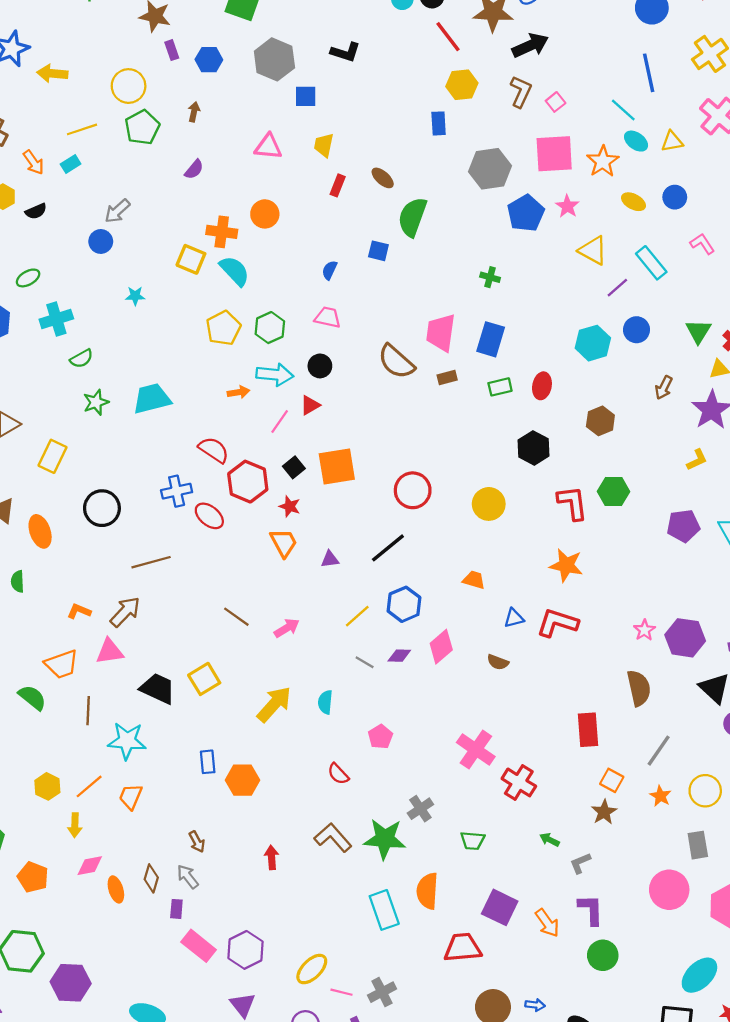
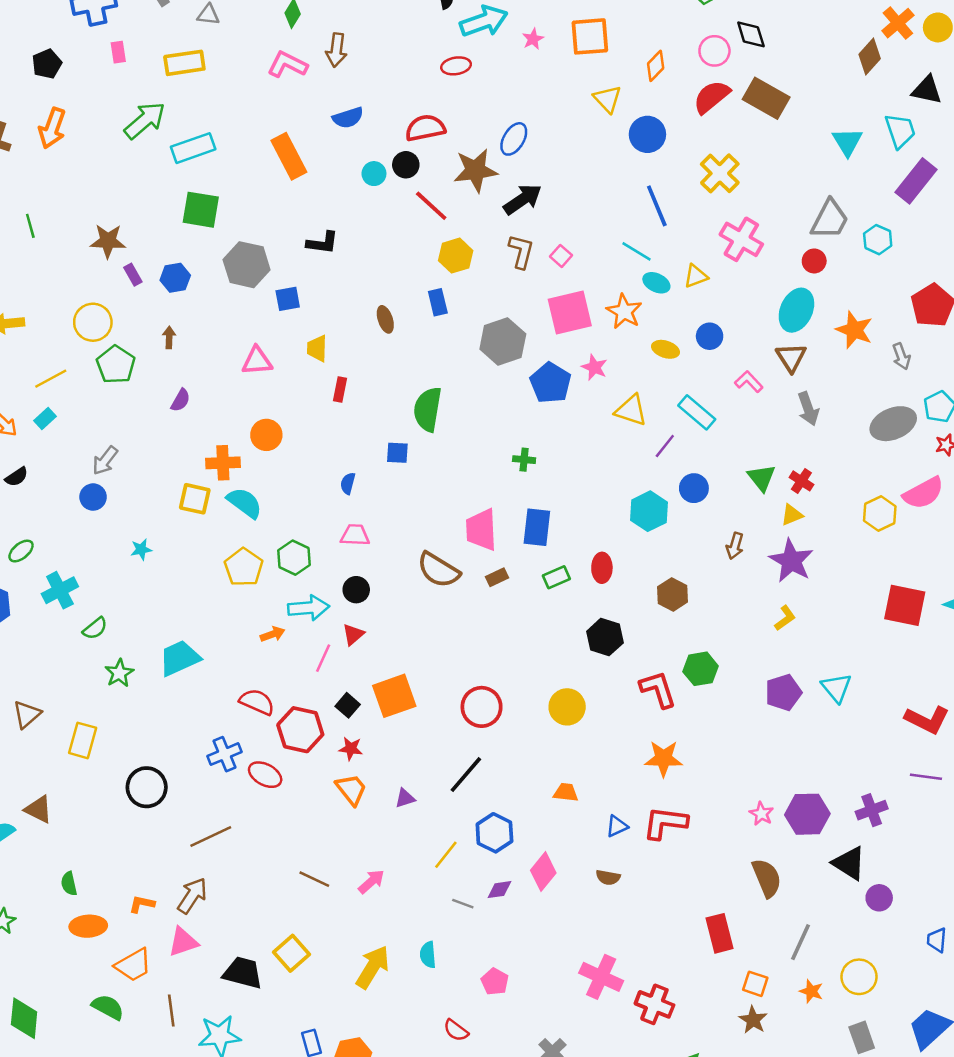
brown ellipse: (383, 178) -> (385, 319), moved, turned 40
orange ellipse: (40, 531) -> (88, 926), moved, turned -64

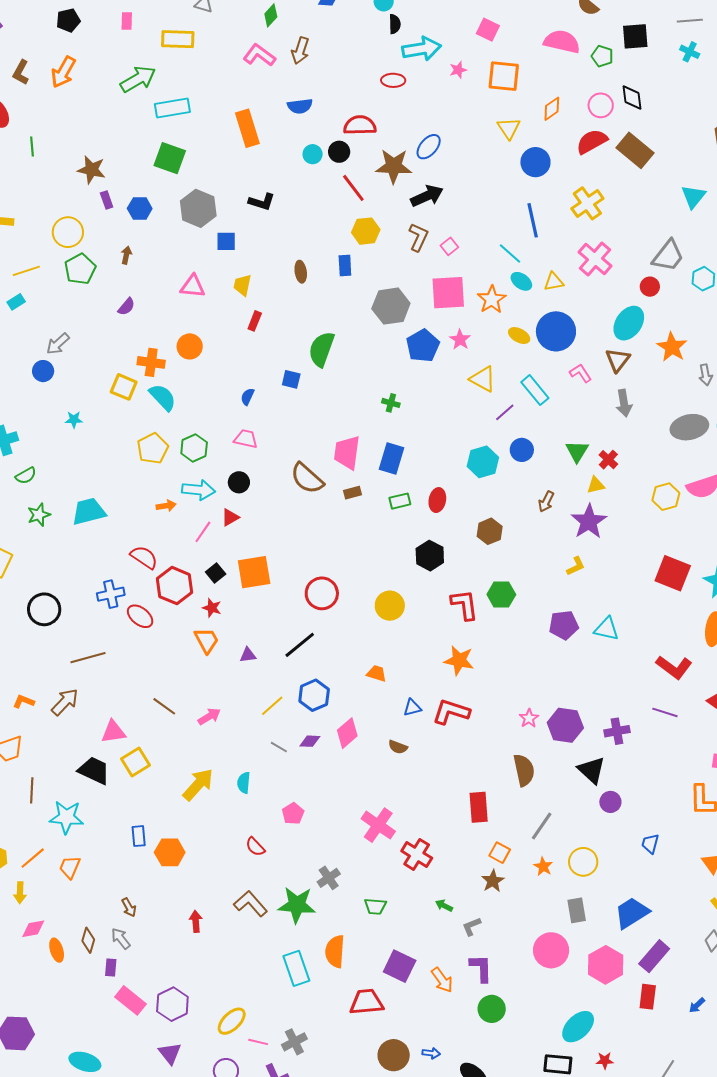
blue circle: (710, 336) -> (556, 331), size x1.8
cyan triangle: (836, 688) -> (607, 629), turned -48
pink triangle: (183, 942) -> (113, 732), moved

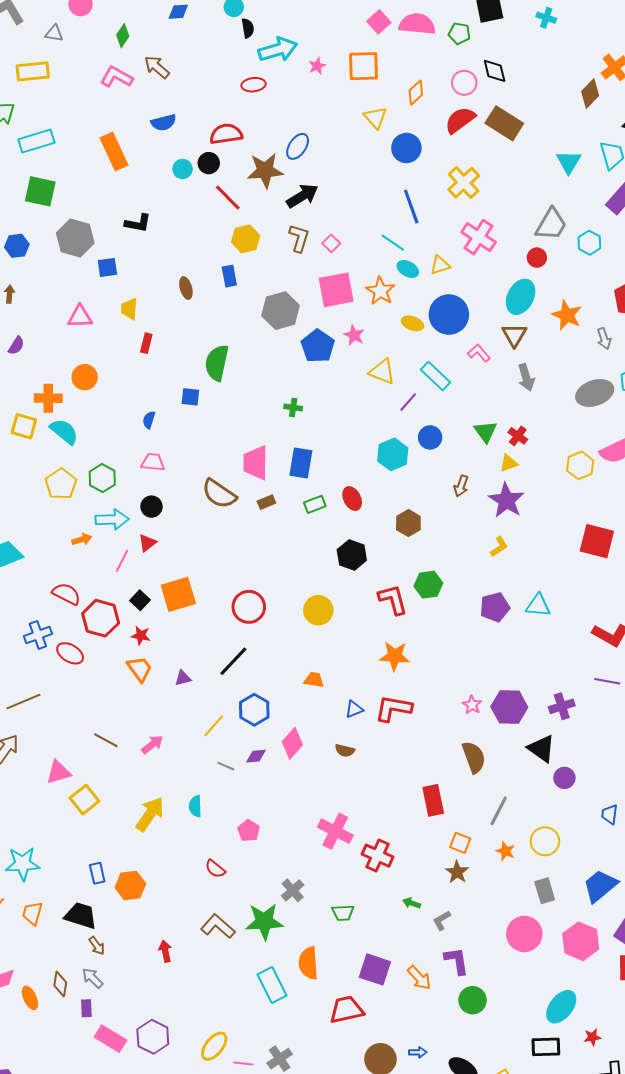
pink square: (488, 30) -> (379, 22), moved, turned 30
brown arrow: (300, 51) -> (157, 67), turned 120
red ellipse: (437, 500) -> (352, 499), turned -30
black trapezoid: (94, 770) -> (81, 915), moved

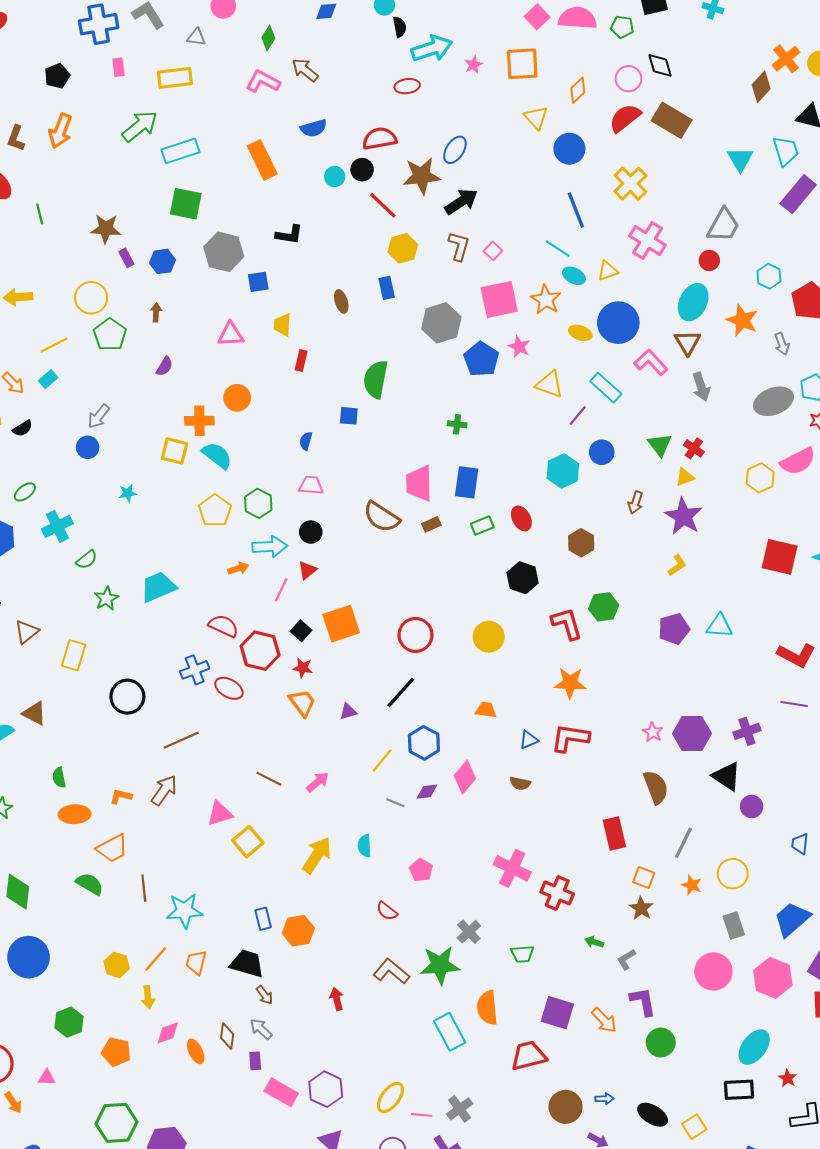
cyan hexagon: (589, 243) -> (769, 276), moved
pink L-shape: (479, 353) -> (651, 362), size x1.4
red star: (592, 1037) -> (788, 1078), turned -30

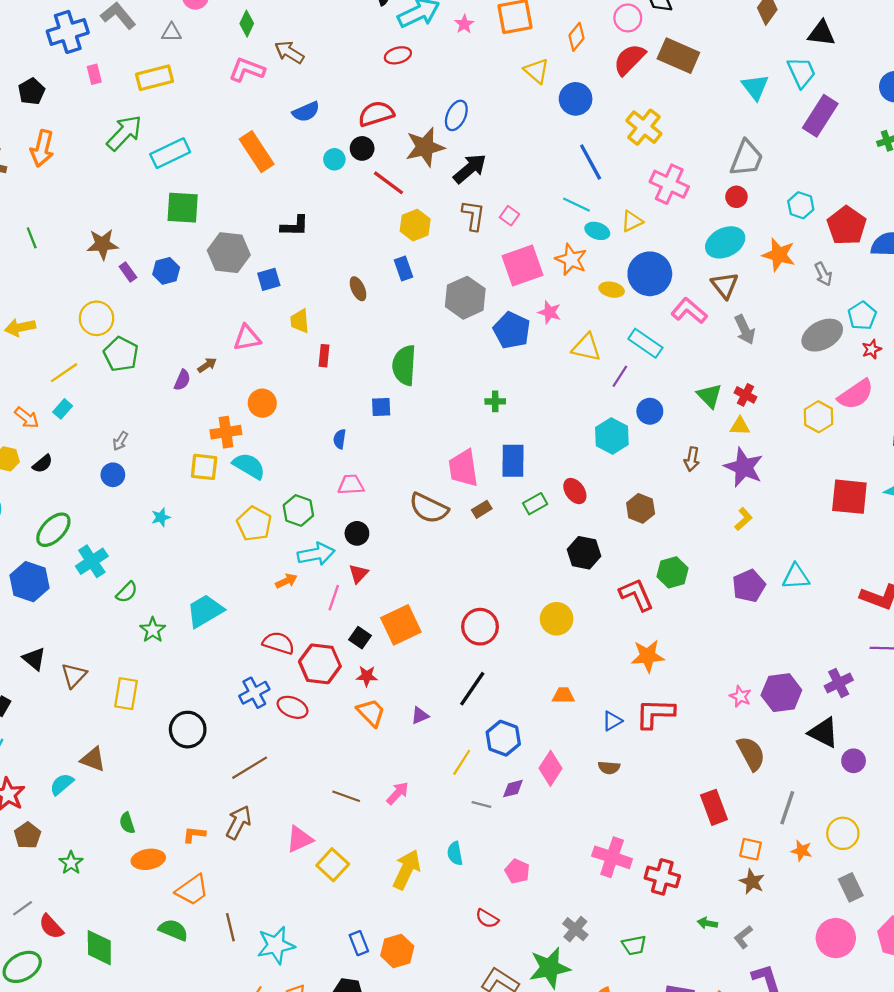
cyan ellipse: (693, 302) -> (725, 242), turned 45
brown arrow: (156, 312) -> (207, 365), moved, turned 60
gray arrow: (99, 416) -> (120, 441), size x0.7
yellow triangle: (685, 477) -> (740, 426), turned 30
green ellipse: (25, 492) -> (53, 530), size x1.6

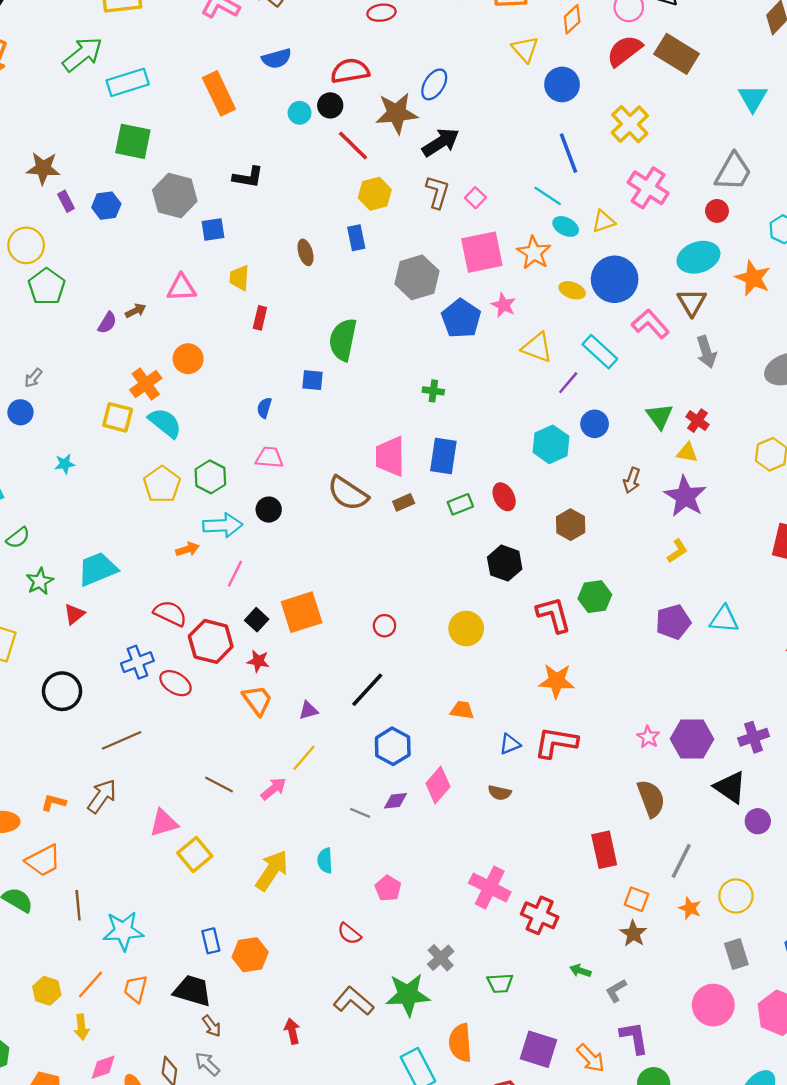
orange cross: (226, 432) -> (146, 384), turned -36
red triangle: (358, 574) -> (74, 614), moved
red circle: (480, 627) -> (384, 626), size x0.6
yellow line: (462, 762) -> (304, 758), moved

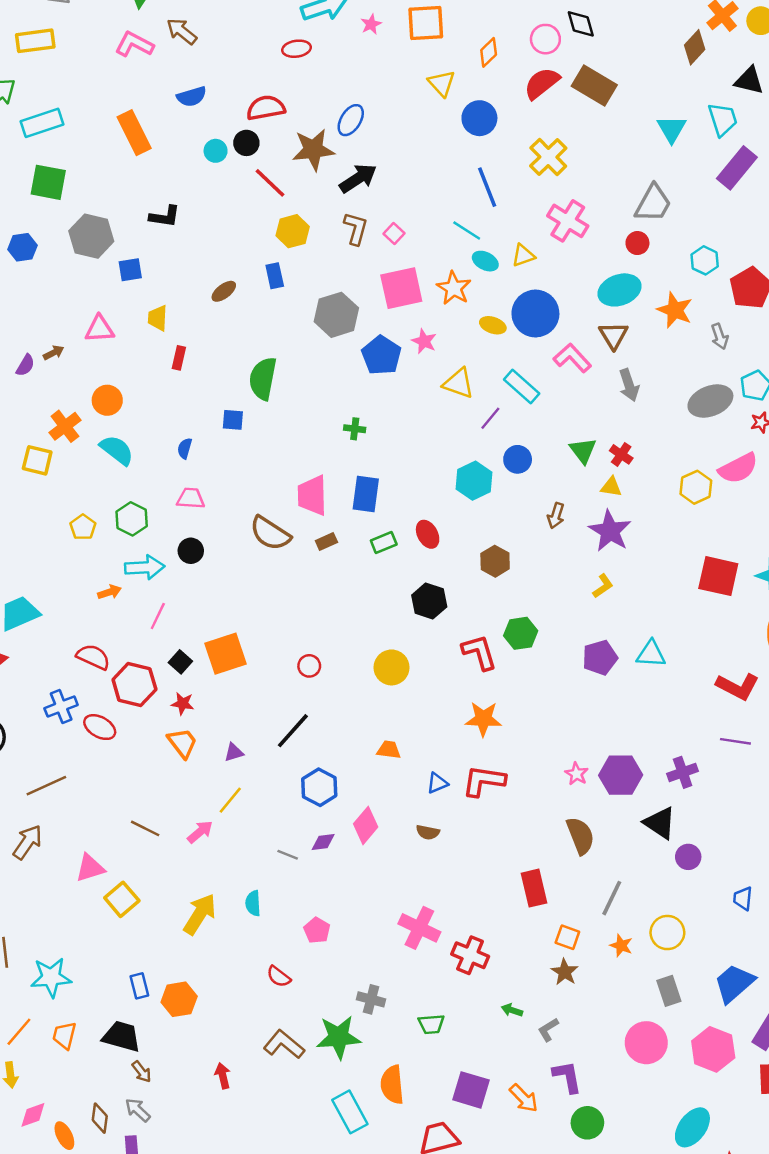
brown ellipse: (305, 252) -> (224, 291), turned 70
cyan semicircle: (165, 423) -> (117, 450), moved
yellow pentagon: (162, 484) -> (83, 527), size x0.7
gray cross: (441, 958) -> (371, 999), turned -32

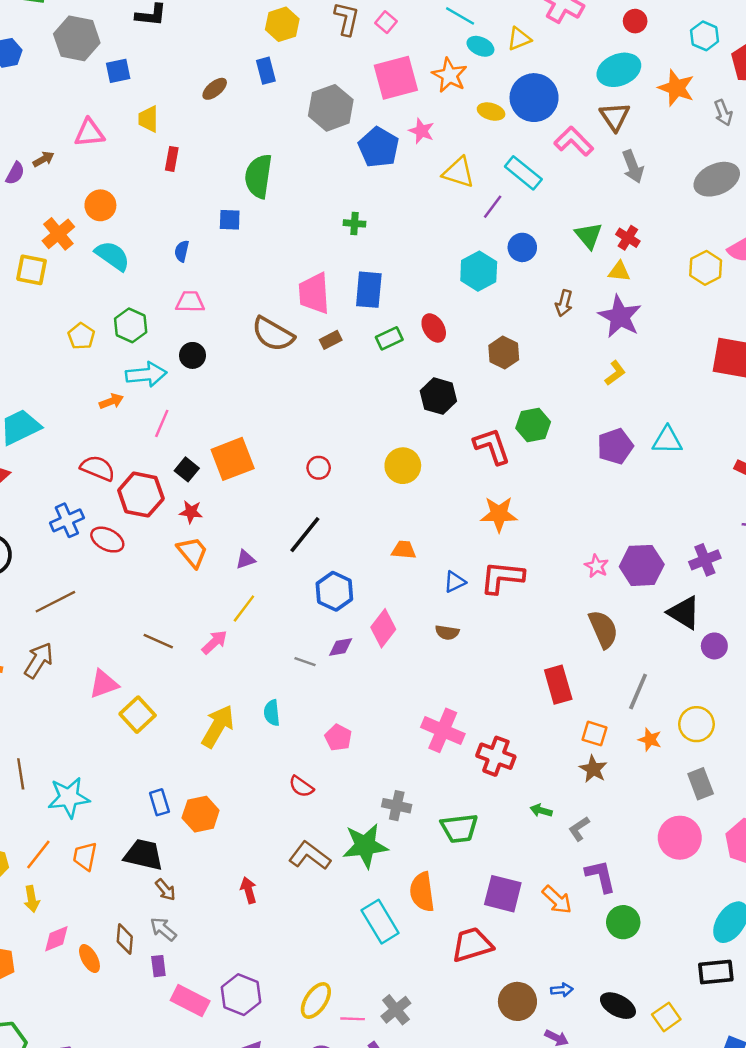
green trapezoid: (431, 1024) -> (459, 828), size x1.4

